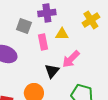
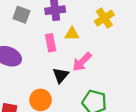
gray square: (24, 26) -> (21, 15), moved

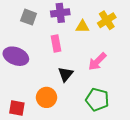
yellow triangle: (72, 34) -> (82, 27), moved
pink arrow: (82, 62) -> (97, 61), moved

